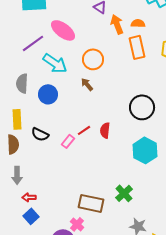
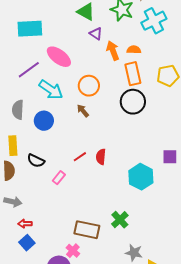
black circle: (142, 107) -> (133, 102), moved
pink rectangle: (68, 141) -> (59, 178), moved
gray arrow: (17, 175) -> (13, 202), turned -78

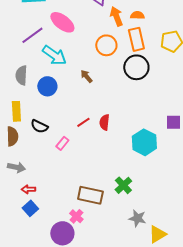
orange circle: (89, 86) -> (106, 45), moved

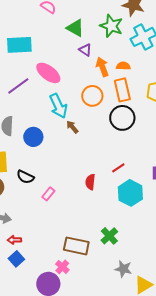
cyan arrow: (54, 55) -> (58, 106), moved, turned 30
red line: (83, 122) -> (118, 168), moved
red semicircle: (104, 122) -> (90, 182), moved

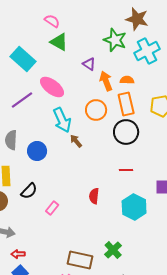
green triangle: (75, 28) -> (59, 42), moved
cyan rectangle: (19, 45) -> (23, 59), turned 45
red line: (118, 168) -> (126, 170), moved, turned 32
black semicircle: (25, 177) -> (29, 191), turned -72

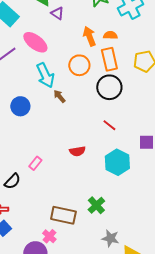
purple triangle: (89, 64) -> (57, 13), moved
red line: (126, 170) -> (109, 125), turned 40
black semicircle: (29, 191) -> (12, 181), moved
red semicircle: (94, 196) -> (77, 151), turned -105

